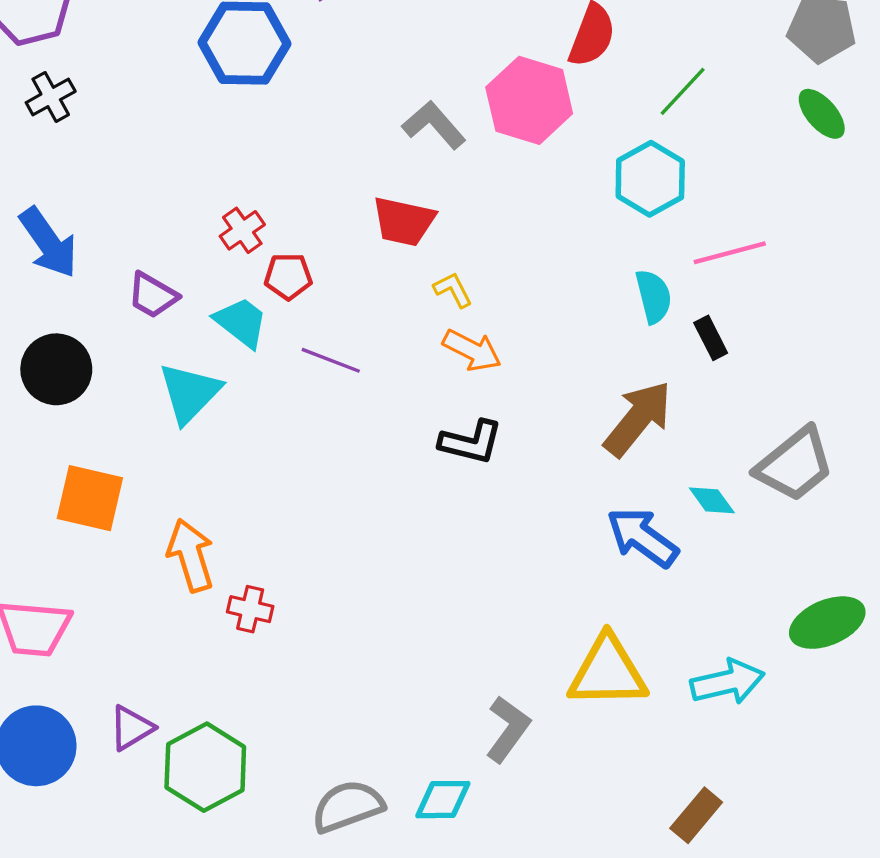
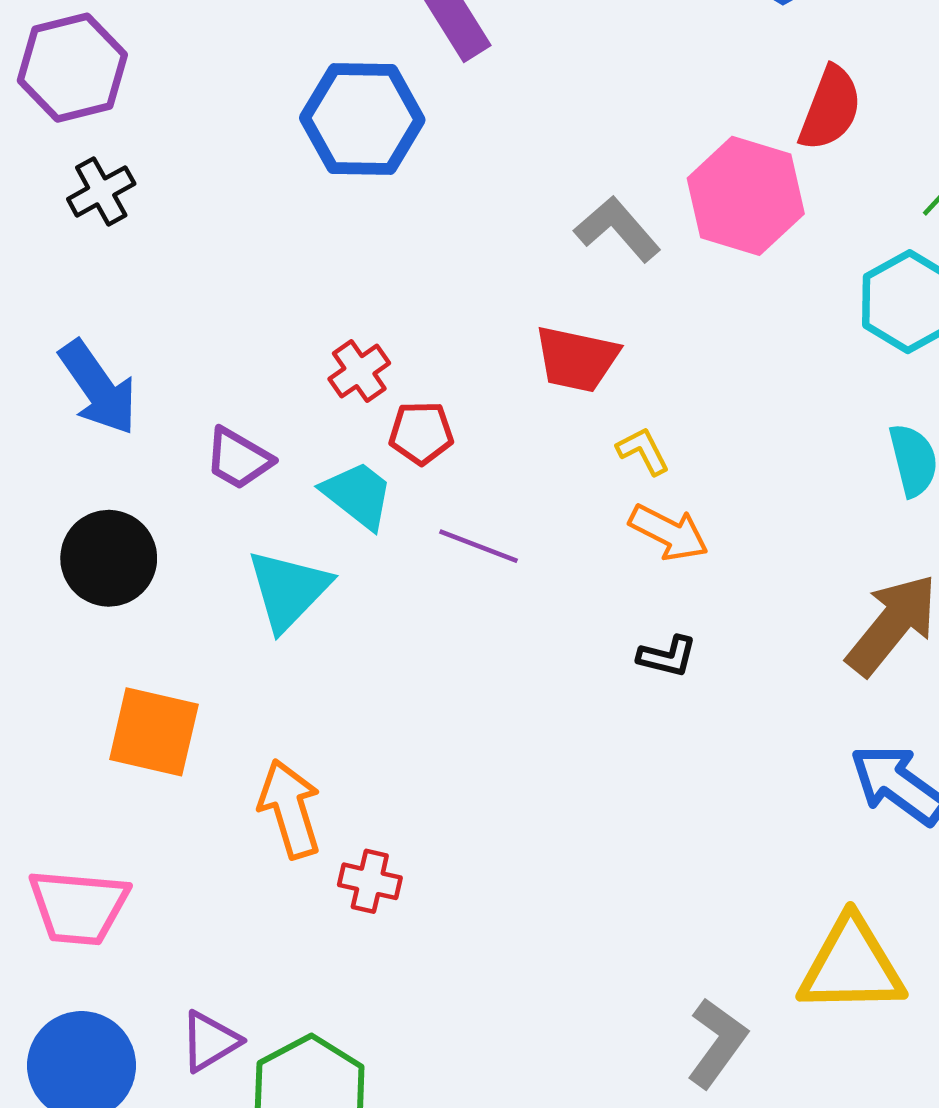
black L-shape: (471, 442) -> (667, 656), size x0.7

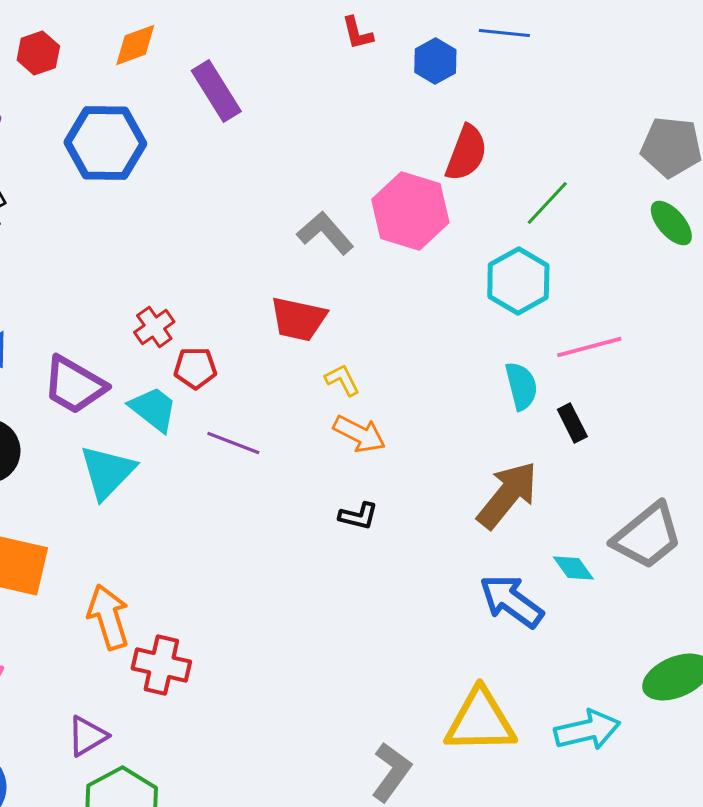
blue hexagon: (362, 119) -> (105, 143), moved
purple trapezoid: (239, 459) -> (74, 385), size x1.4
red cross: (370, 881) -> (161, 665), size x1.4
purple triangle: (210, 1041) -> (87, 736), moved

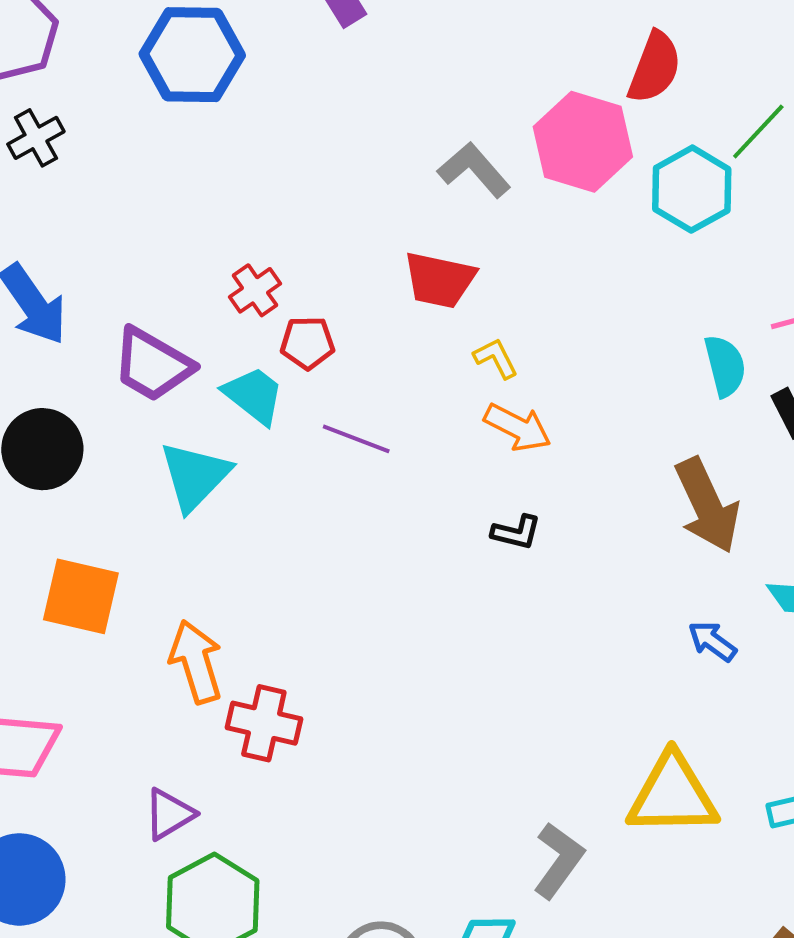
cyan hexagon: (518, 281) -> (692, 189), moved
brown arrow: (507, 495) -> (707, 505), turned 116
blue arrow: (511, 601) -> (712, 641), size x0.6

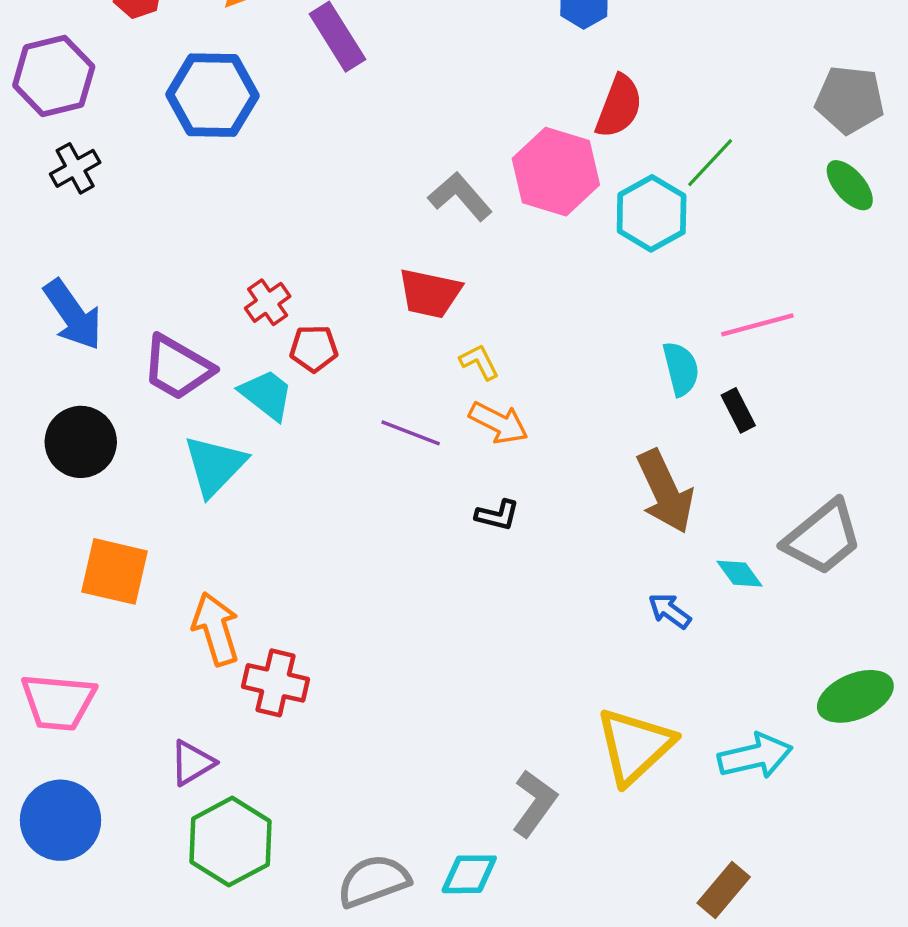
purple line: (356, 439) -> (411, 433), moved
yellow triangle: (673, 795) -> (635, 746), turned -42

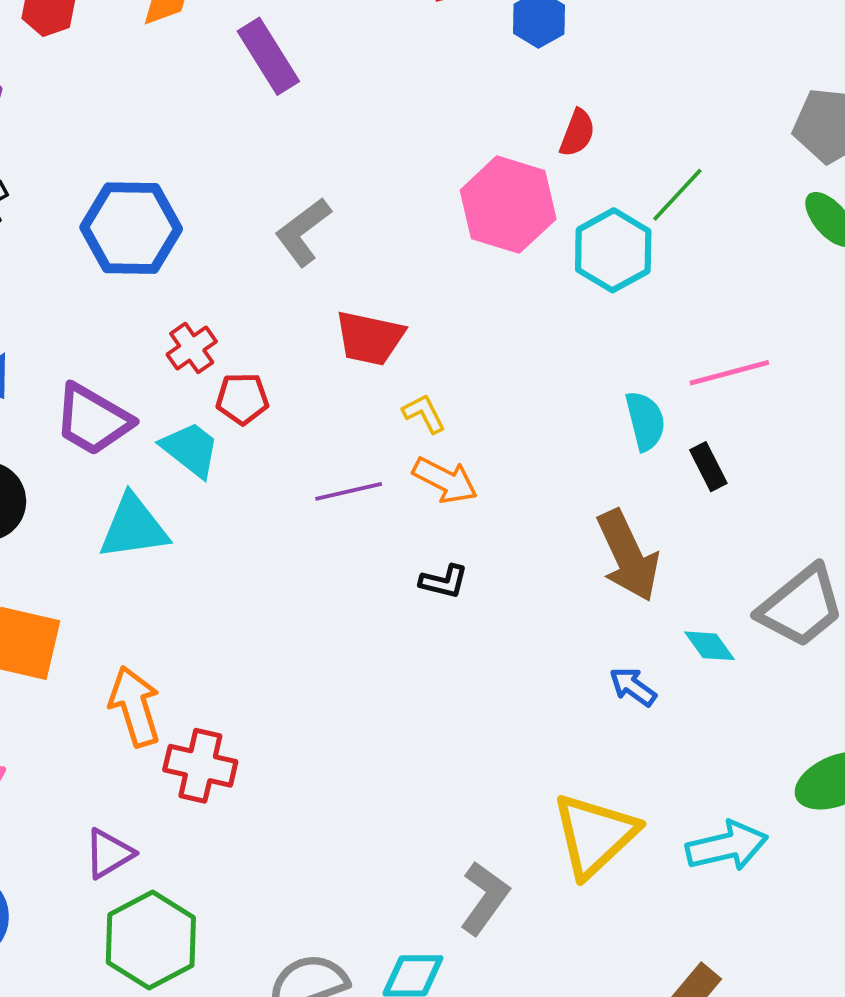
blue hexagon: (212, 95) -> (131, 228), moved
red semicircle: (619, 106) -> (577, 133), size x0.7
gray L-shape: (460, 196) -> (303, 232), moved, turned -86
purple line: (411, 433) -> (349, 491), turned -34
cyan triangle: (215, 466) -> (134, 527), turned 38

